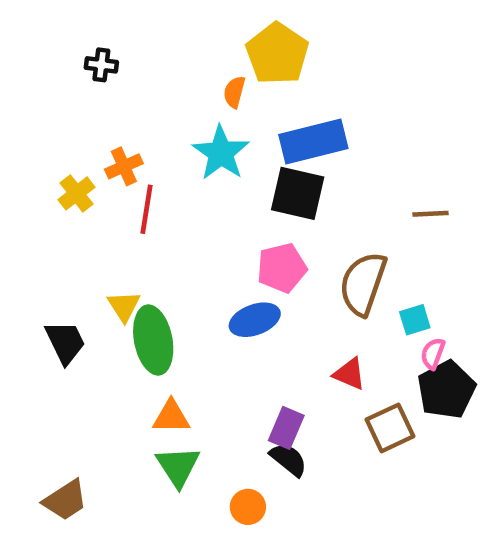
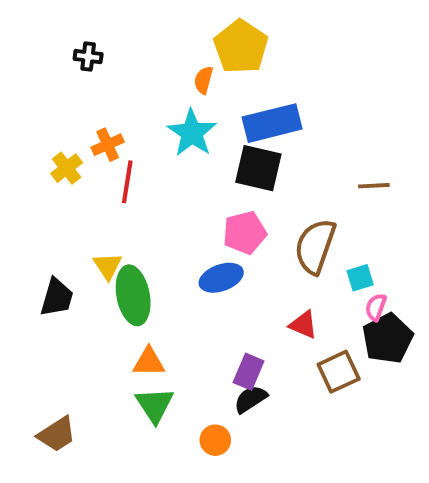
black trapezoid: (65, 342) -> (57, 297), turned 42
black semicircle: (289, 460) -> (251, 399), turned -72

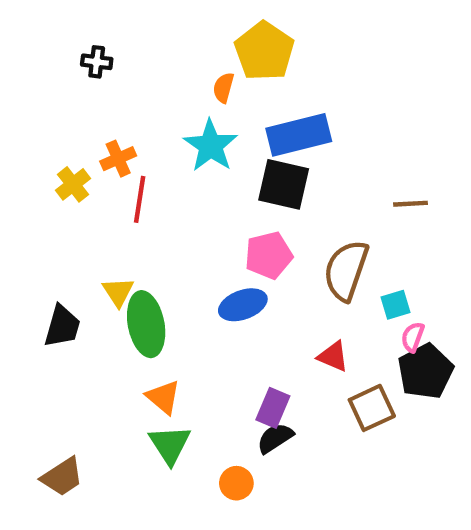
orange triangle: (149, 362) -> (163, 397), turned 40

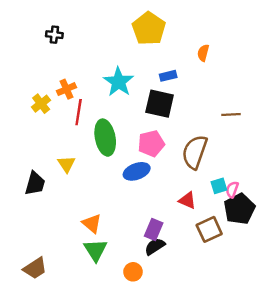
orange semicircle: (223, 88) -> (203, 53), moved
blue rectangle: (299, 135) -> (168, 76), size x0.5
cyan square: (395, 305) -> (219, 186), moved
green ellipse: (146, 324) -> (105, 138), moved

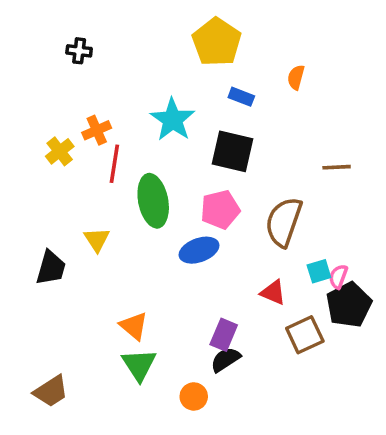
blue rectangle: (168, 76) -> (241, 97), moved, turned 35

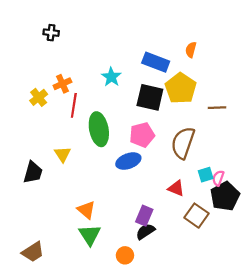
yellow pentagon: (217, 42) -> (181, 88), moved
blue rectangle: (241, 97) -> (156, 62), size x1.6
cyan star: (173, 120) -> (111, 77), size x0.7
brown square: (305, 335) -> (197, 216), turned -30

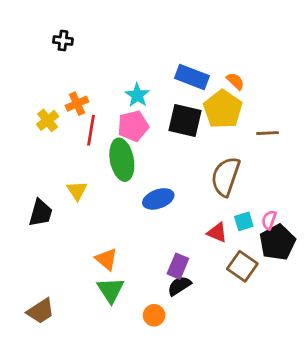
orange semicircle: (191, 50) -> (235, 81), moved, turned 119
pink pentagon: (142, 135) -> (133, 126), moved
cyan square: (206, 175) -> (244, 221), moved

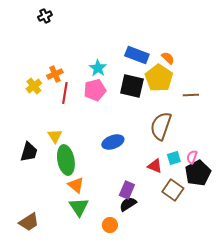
black cross: (63, 41) -> (45, 16), moved, turned -32
green ellipse: (122, 160) -> (66, 160), moved

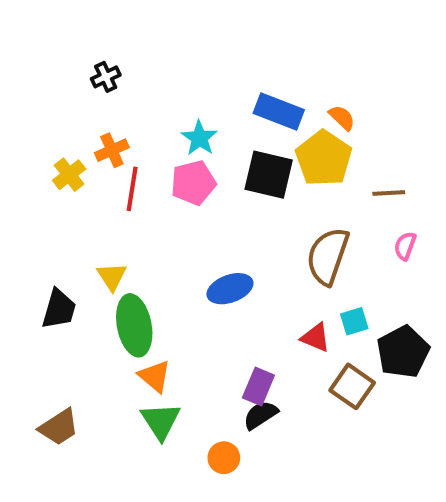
black cross: (45, 16) -> (106, 77), moved
pink semicircle: (192, 157) -> (405, 246), moved
brown trapezoid: (29, 222) -> (59, 427), moved

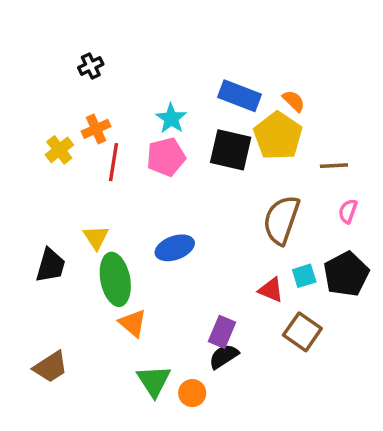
blue ellipse: (230, 289) -> (175, 248), moved
black pentagon: (403, 352) -> (346, 274), moved
green triangle: (161, 421) -> (154, 381), moved

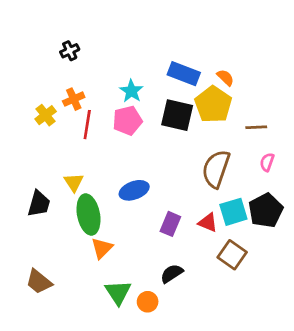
cyan square: (304, 276) -> (233, 212), size x1.5
orange triangle: (133, 323) -> (102, 248), turned 35
purple rectangle: (222, 332) -> (170, 224), moved
brown trapezoid: (51, 367) -> (39, 282), turned 72

